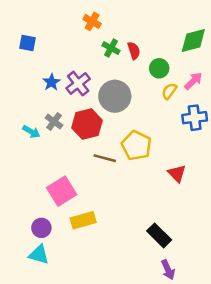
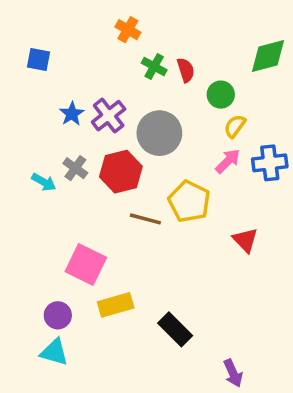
pink arrow: (193, 81) -> (228, 161), moved
pink square: (62, 191) -> (86, 265), turned -32
black rectangle: (159, 235) -> (175, 329), moved

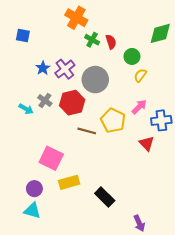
orange cross: (128, 30) -> (76, 18), size x1.5
pink arrow: (228, 161) -> (139, 107), moved
blue cross: (270, 163) -> (161, 120), moved

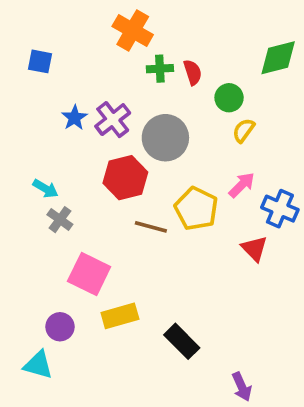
green cross: (92, 40) -> (160, 69), turned -32
gray cross: (45, 101) -> (60, 220), moved
blue cross: (161, 120) -> (280, 209), turned 30
cyan triangle: (32, 211) -> (38, 365), moved

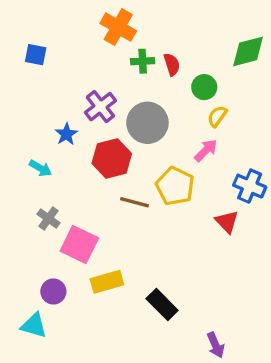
blue star: (75, 118) -> (66, 134), moved
pink arrow: (242, 185) -> (206, 150), moved
gray cross: (60, 220) -> (49, 219), moved

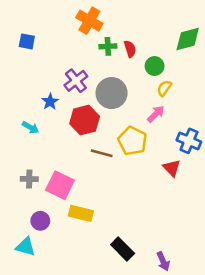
gray cross: (49, 219) -> (29, 179), moved, turned -35
yellow rectangle: (107, 282) -> (81, 213), turned 30
black rectangle: (162, 304) -> (123, 249), moved

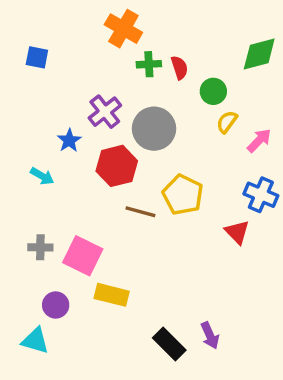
pink arrow: (156, 114) -> (259, 140), moved
purple arrow: (163, 261) -> (210, 336), moved

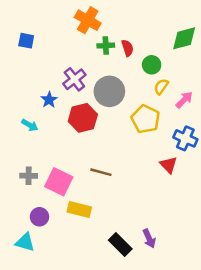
yellow pentagon: (183, 195) -> (146, 119), moved
brown line: (140, 212) -> (101, 172), moved

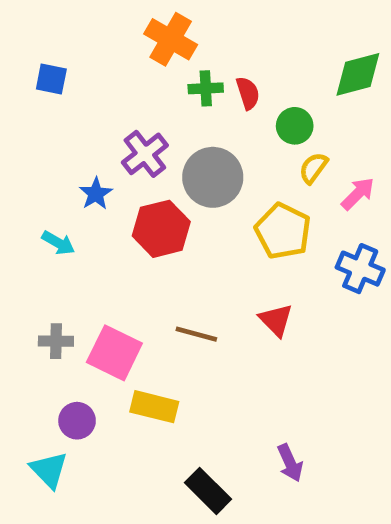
red triangle: (168, 165) -> (276, 320), moved
cyan triangle: (25, 242) -> (49, 470), turned 30
black rectangle: (120, 245) -> (208, 491), moved

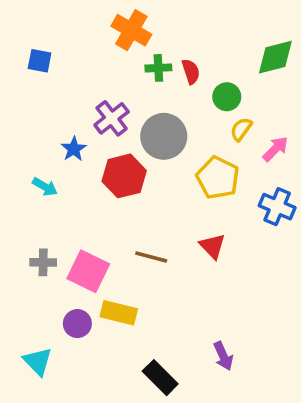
purple circle: (77, 421) -> (77, 324), moved

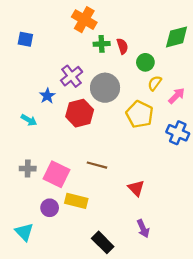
red triangle: (212, 246) -> (136, 188), moved

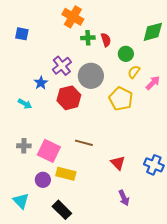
blue cross: (178, 133) -> (154, 165), moved
black rectangle: (103, 242) -> (62, 210), moved

